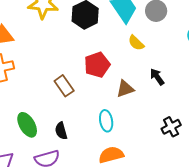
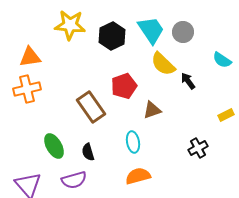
yellow semicircle: (136, 43) -> (163, 64), size x1.5
black arrow: (157, 77) -> (188, 81), moved
brown rectangle: (64, 86) -> (91, 107), size x1.4

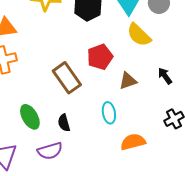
black arrow: (188, 81) -> (165, 76), moved
orange semicircle: (138, 176) -> (133, 142), moved

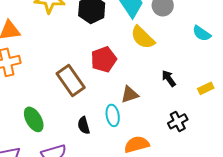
brown triangle: (128, 81) -> (130, 94), moved
black semicircle: (64, 123) -> (84, 125), moved

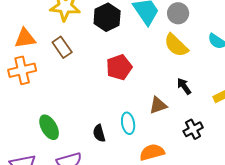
yellow semicircle: (143, 37) -> (176, 45), moved
brown rectangle: (71, 80) -> (62, 47), moved, size x0.7
brown triangle: (130, 94) -> (158, 105), moved

